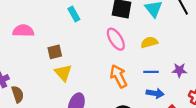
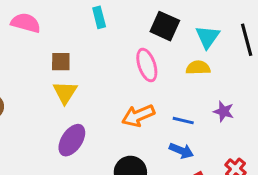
yellow semicircle: (149, 42) -> (198, 68), moved
purple star: (179, 70) -> (224, 111), moved
orange arrow: (119, 76) -> (138, 116), turned -100

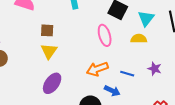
blue arrow: (181, 151) -> (112, 91), moved

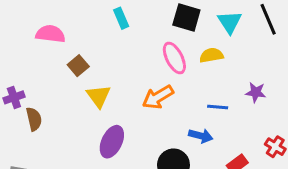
brown square: (47, 30) -> (78, 66), moved, turned -32
yellow semicircle: (139, 39) -> (211, 55), moved
orange arrow: (97, 69) -> (158, 97), moved

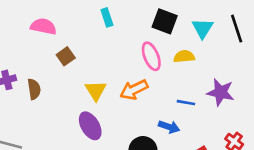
purple star: (256, 92) -> (221, 92), size x1.5
yellow triangle: (98, 96) -> (96, 91), moved
brown semicircle: (34, 119) -> (34, 89), moved
purple ellipse: (112, 142) -> (90, 126), turned -60

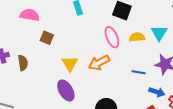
cyan triangle: (202, 28) -> (159, 33), moved
brown square: (66, 56) -> (47, 38), turned -32
blue arrow: (169, 127) -> (157, 92), moved

